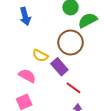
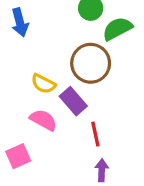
pink semicircle: (27, 76) -> (43, 120), moved
red line: (74, 88) -> (95, 134), turned 42

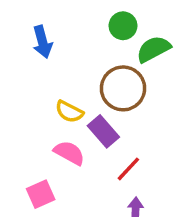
red line: (95, 134) -> (128, 169), turned 55

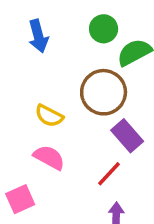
blue arrow: (42, 42) -> (38, 36), moved
purple rectangle: (103, 131) -> (127, 136), moved

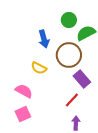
blue arrow: (38, 36) -> (44, 39), moved
pink semicircle: (49, 157) -> (24, 91), moved

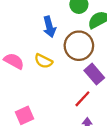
pink semicircle: (24, 91) -> (14, 61), moved

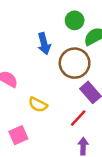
yellow semicircle: (43, 61) -> (38, 105), moved

